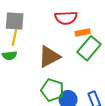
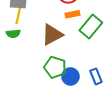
orange rectangle: (83, 32) -> (72, 14), moved

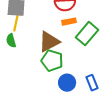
green semicircle: (13, 34) -> (11, 41), turned 80
green pentagon: (55, 67) -> (52, 61), moved

